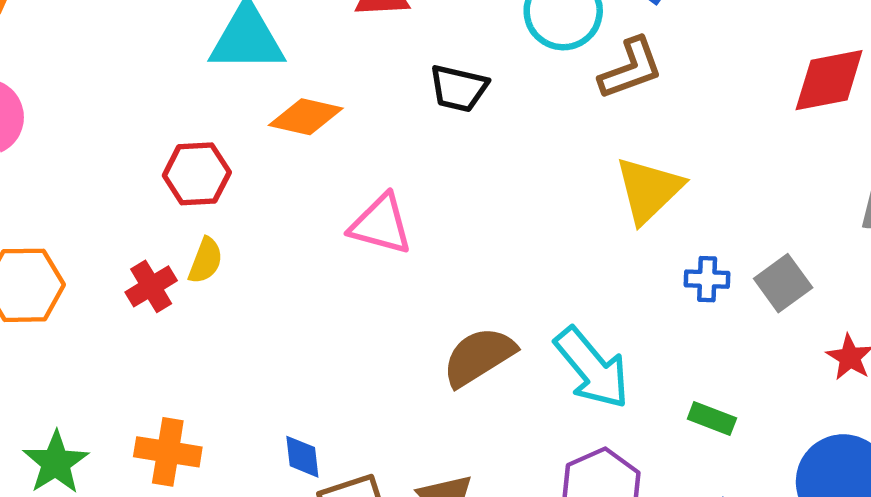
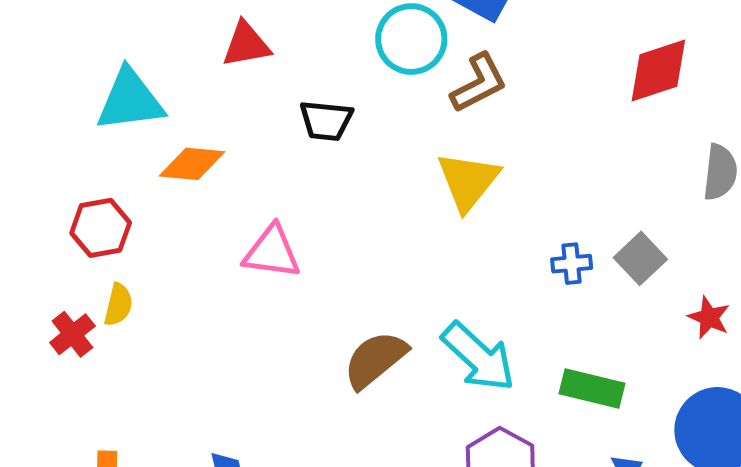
yellow triangle: (649, 190) -> (468, 181), moved
green rectangle: (712, 419) -> (592, 388), size x1.5

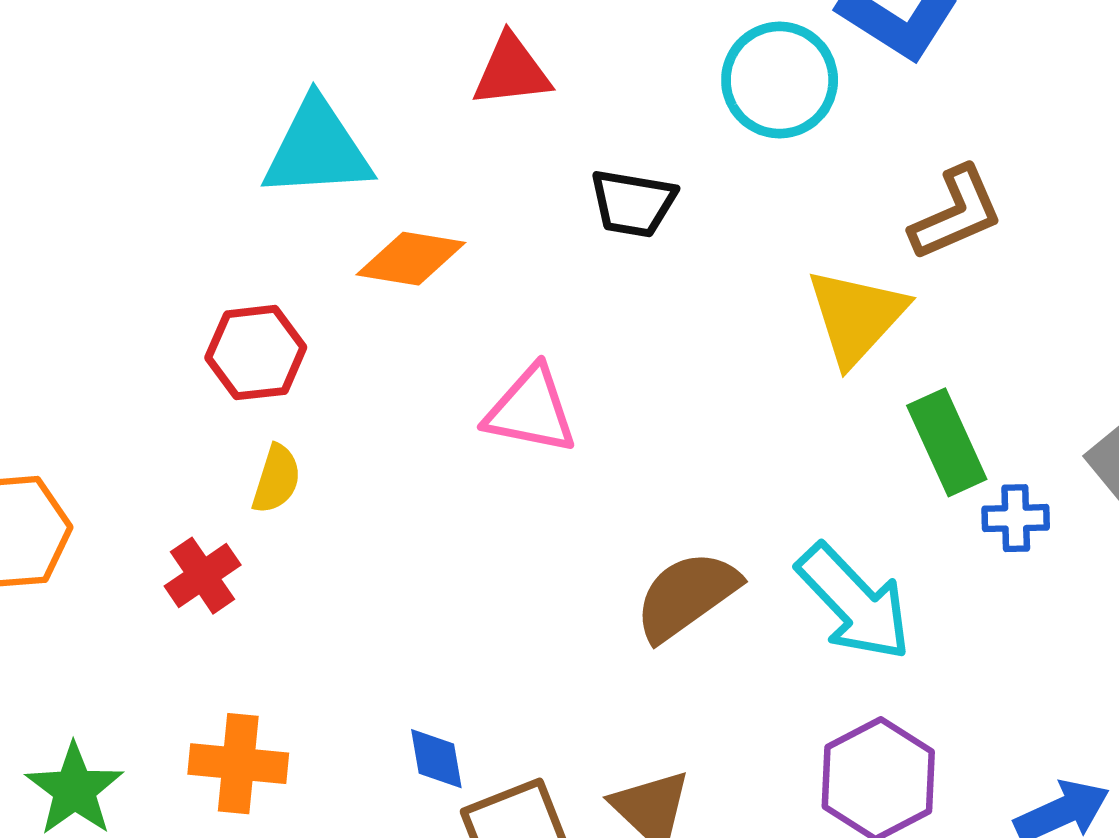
brown L-shape: (479, 83) -> (956, 213), moved
blue cross: (572, 264) -> (1016, 518), moved
red cross: (72, 334) -> (203, 576), moved
green rectangle: (592, 388) -> (947, 442), moved, turned 48

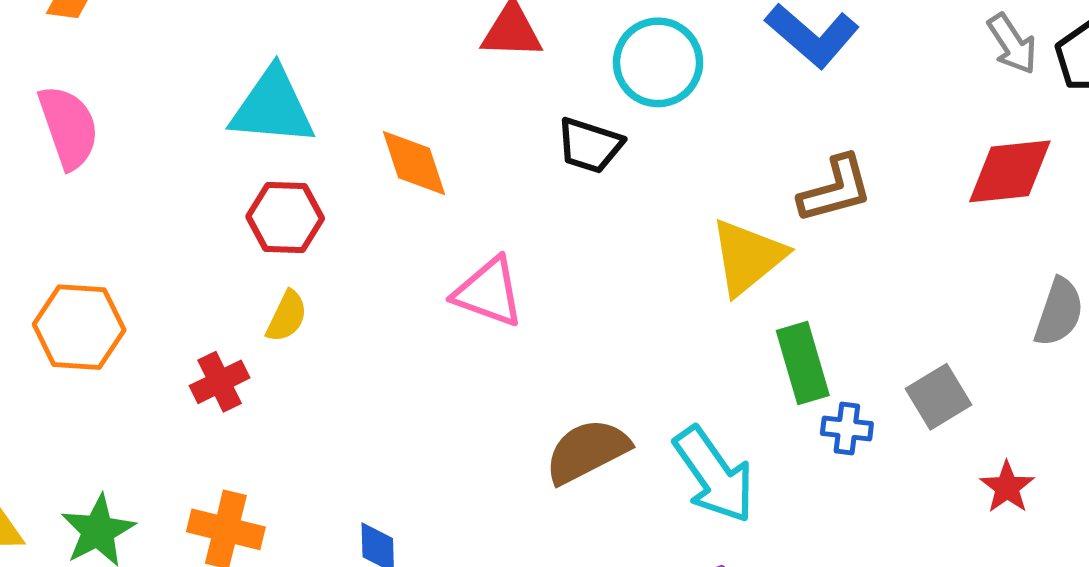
cyan circle: (780, 80) -> (658, 62), moved
cyan triangle: (317, 149) -> (272, 107), moved
orange diamond: (411, 259) -> (414, 163), turned 54

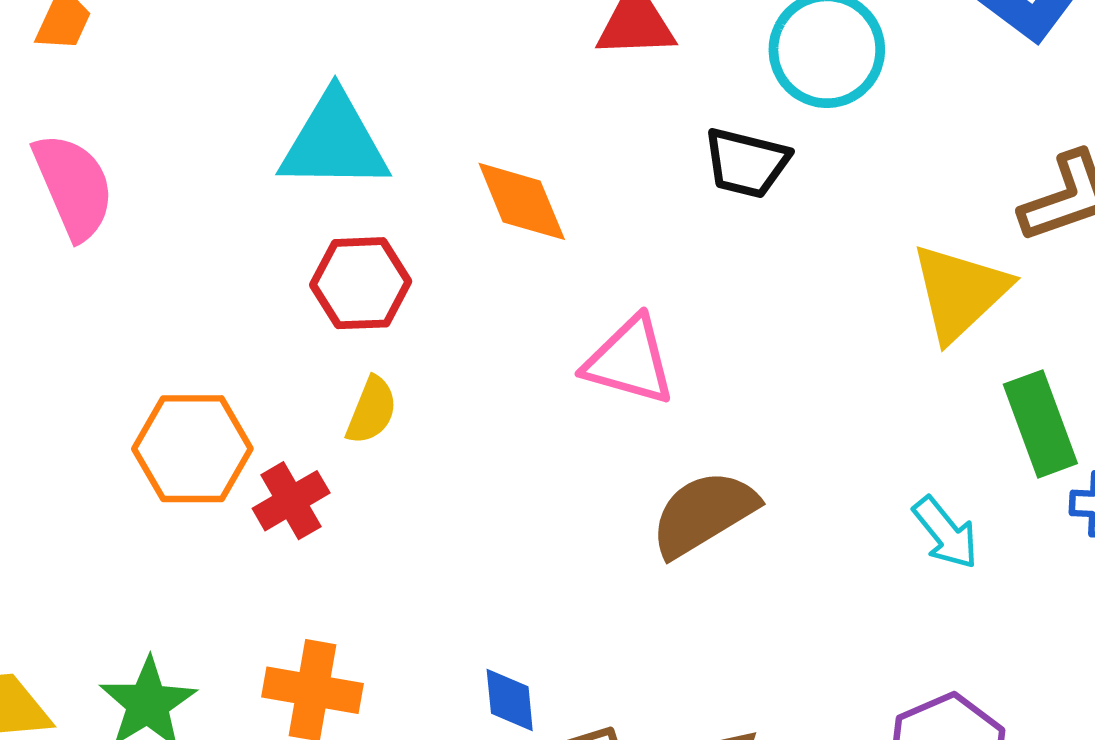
orange hexagon: (79, 327) -> (192, 449), moved
brown semicircle: (587, 451) -> (704, 513), moved
cyan arrow: (714, 475) -> (946, 533), moved, size x0.6

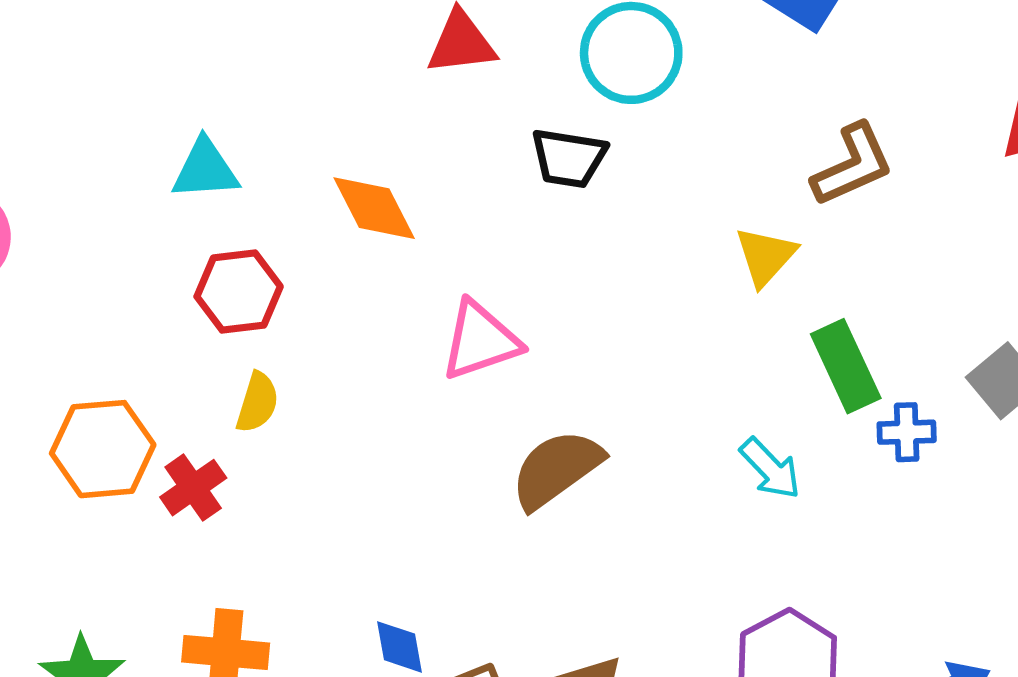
cyan triangle: (334, 142) -> (205, 169), size x0.7
yellow triangle: (960, 292) -> (766, 256), size x0.7
pink triangle: (629, 361) -> (480, 340), turned -30

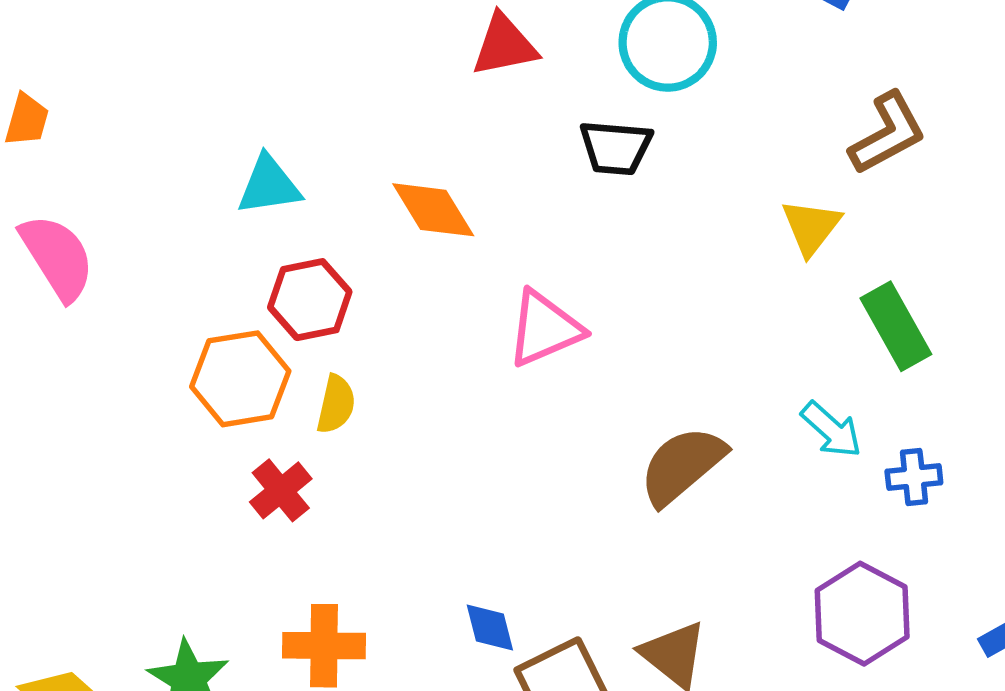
blue cross: (907, 432) -> (914, 477), moved
orange hexagon: (103, 449) -> (240, 379), moved
brown semicircle: (556, 469) -> (682, 466), moved

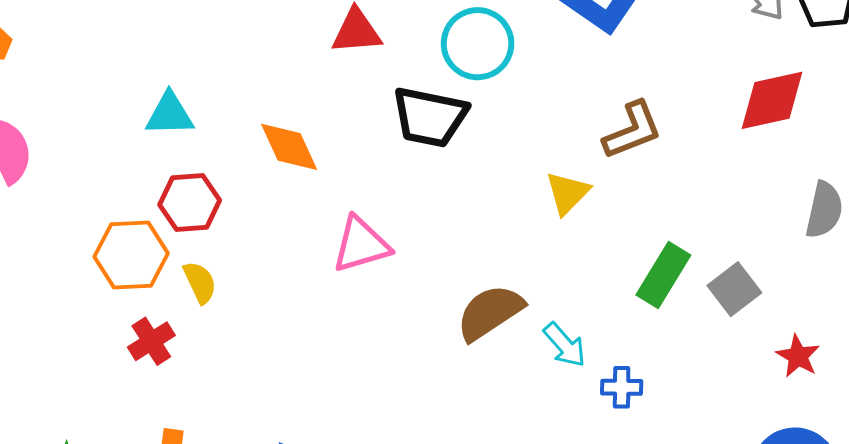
black trapezoid: (616, 148) -> (430, 117), size x1.4
green rectangle: (896, 326) -> (663, 275), moved, turned 54
yellow semicircle: (336, 404) -> (200, 282), turned -45
brown semicircle: (682, 466) -> (490, 312), moved

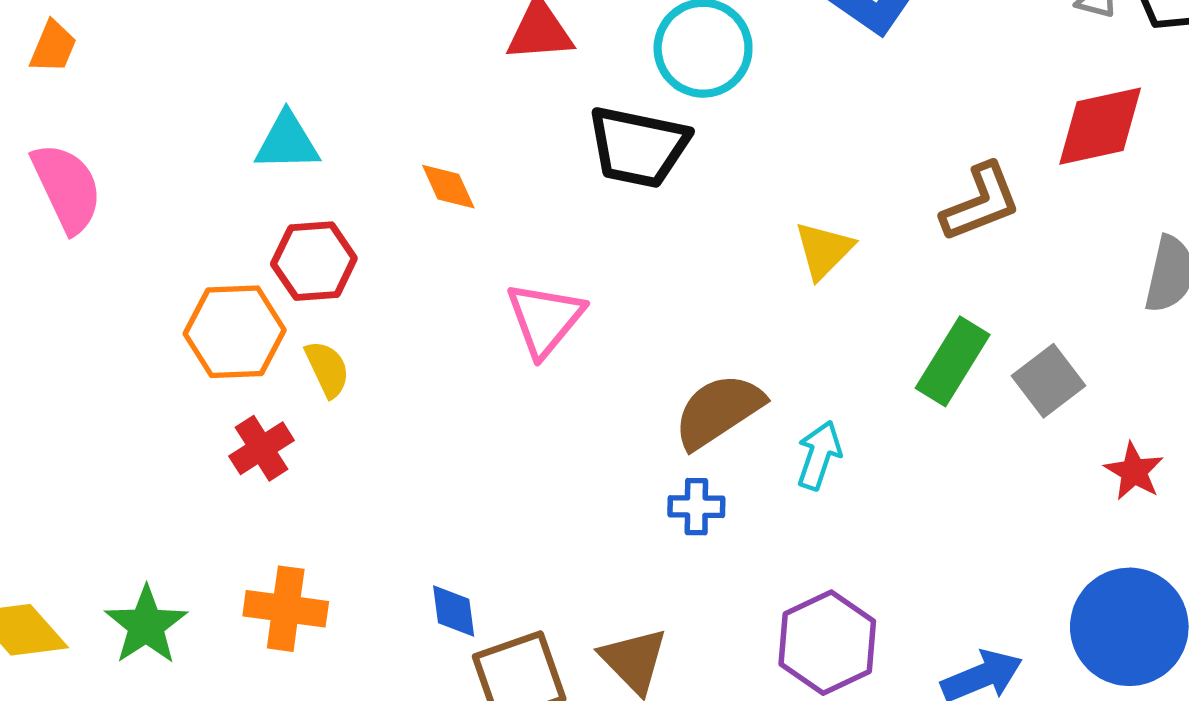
brown L-shape: (632, 130) -> (981, 202), moved
orange diamond: (289, 147) -> (448, 187), size x0.7
pink triangle: (361, 245) -> (545, 319), turned -34
cyan arrow: (565, 345) -> (819, 455), turned -120
blue cross: (622, 387) -> (696, 507), moved

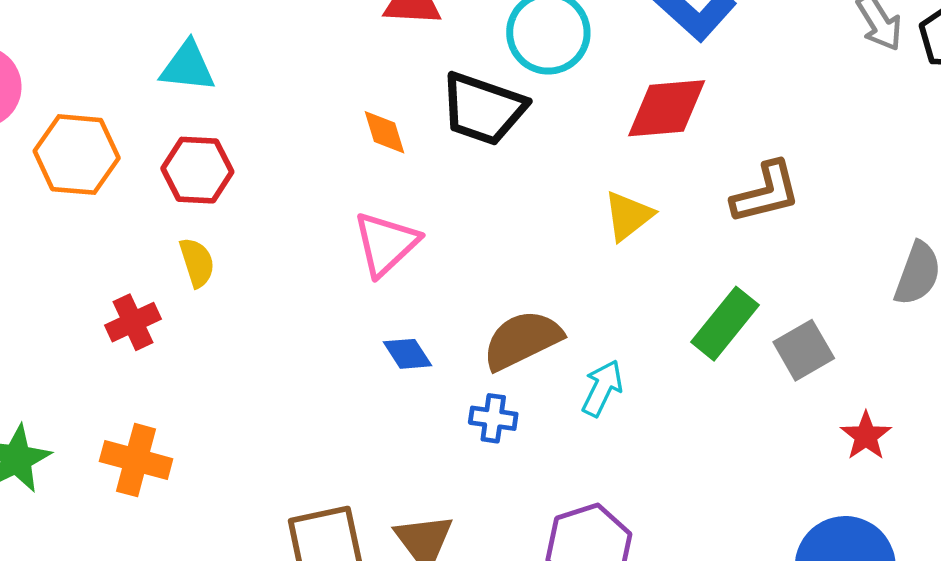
red diamond: (1100, 126) -> (667, 108), moved
orange diamond: (448, 187) -> (385, 132), moved
orange hexagon: (235, 332) -> (77, 155), moved
blue diamond: (454, 611) -> (407, 354), moved, turned -33

